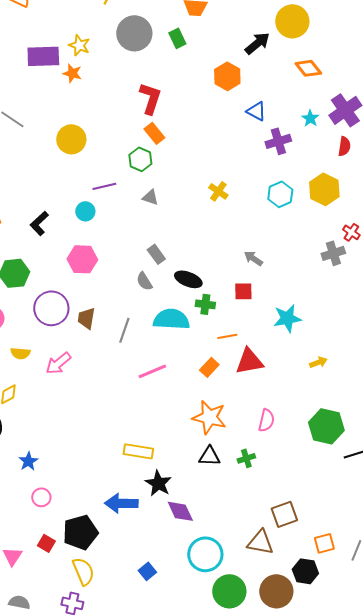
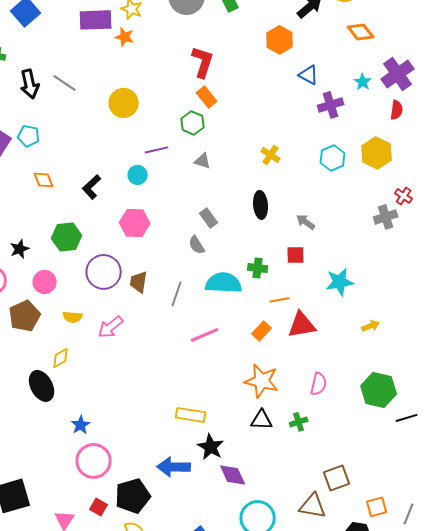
black ellipse: (188, 279) -> (261, 205), moved, turned 64
pink circle: (41, 497) -> (94, 461), size x1.8

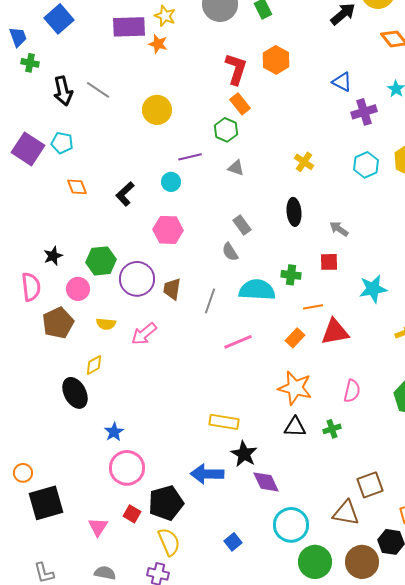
orange hexagon: (280, 40) -> (276, 60), moved
green hexagon: (67, 237) -> (101, 261), moved

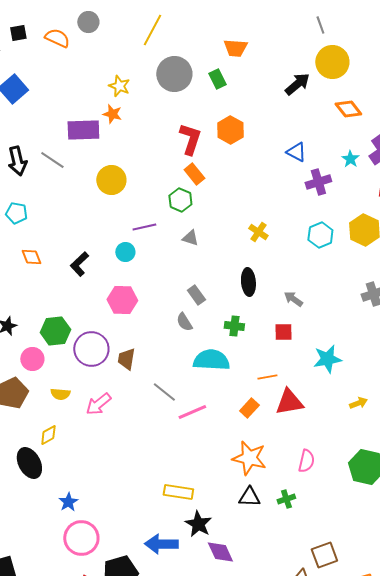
purple rectangle: (129, 27) -> (83, 130), moved
green cross: (291, 275) -> (234, 326), moved
gray line: (210, 301) -> (164, 392), moved, turned -70

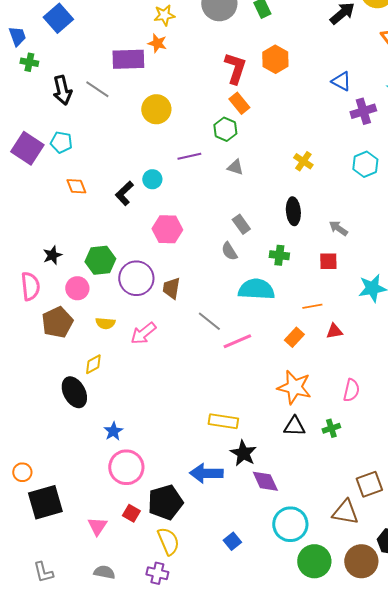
yellow star: (119, 86) -> (164, 15), turned -30
cyan circle: (125, 252) -> (152, 179), moved
red triangle: (289, 402) -> (334, 331), size x0.6

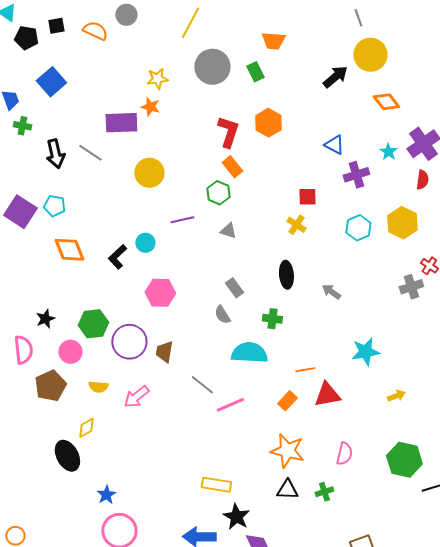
orange diamond: (76, 186) -> (69, 250), size x1.5
red square: (328, 261) -> (307, 197), moved
red triangle: (334, 331) -> (327, 395), size x1.6

